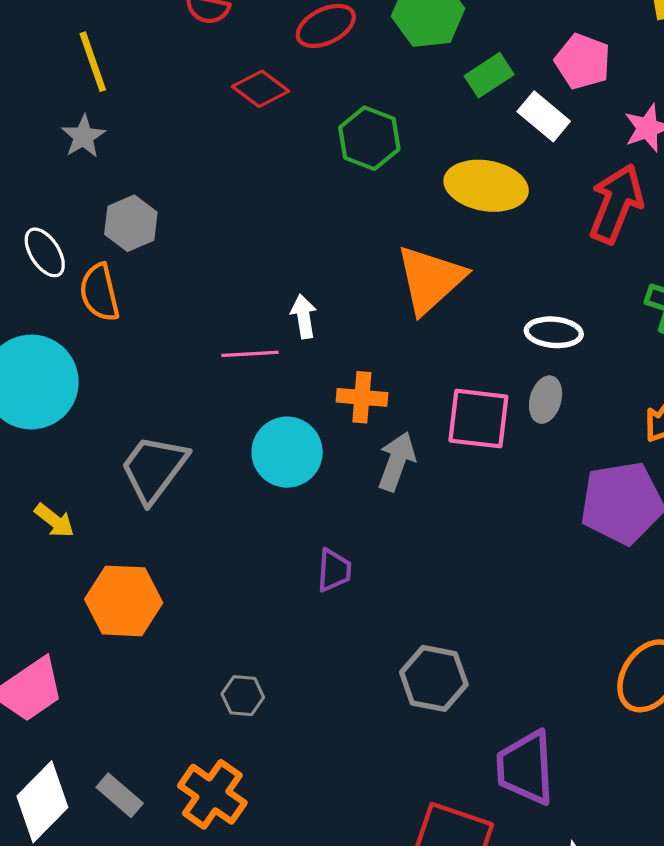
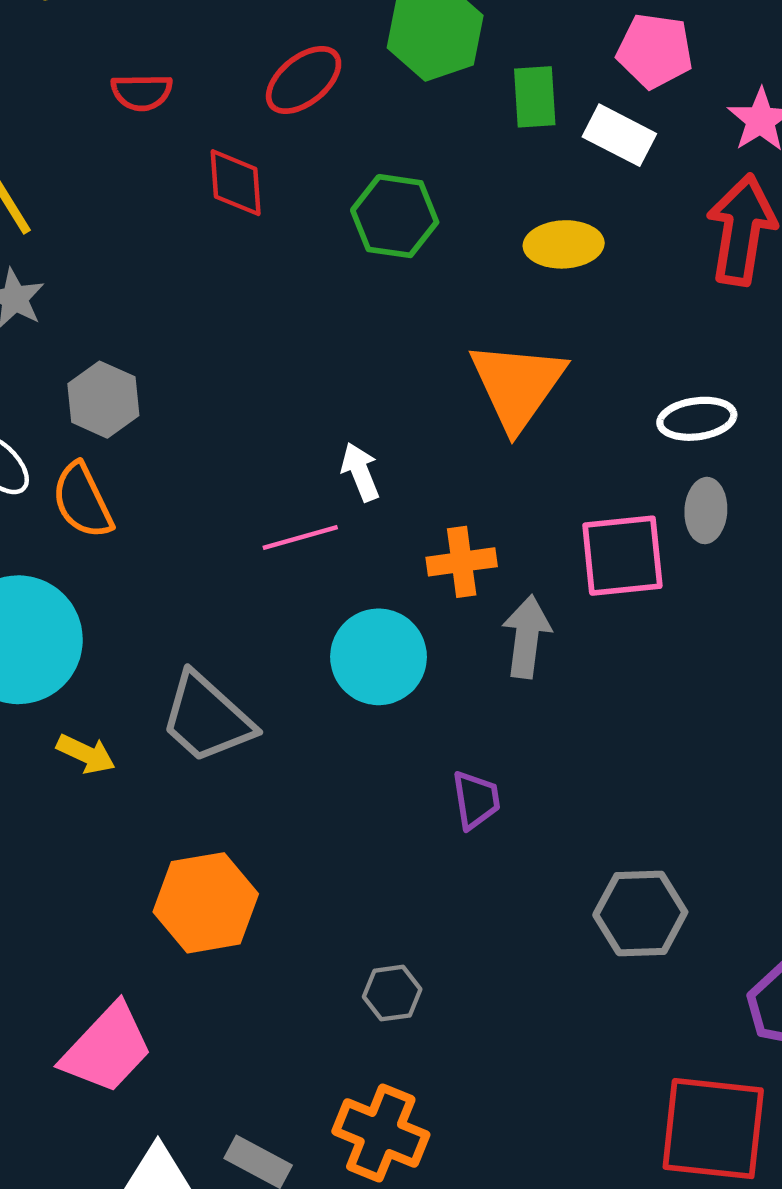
green rectangle: (489, 75) -> (535, 97), turned -48
red diamond: (261, 89) -> (236, 183), turned 62
yellow ellipse: (486, 186) -> (564, 244), size x0.7
gray trapezoid: (154, 468) -> (207, 718), turned -72
yellow arrow: (54, 521) -> (86, 754), moved

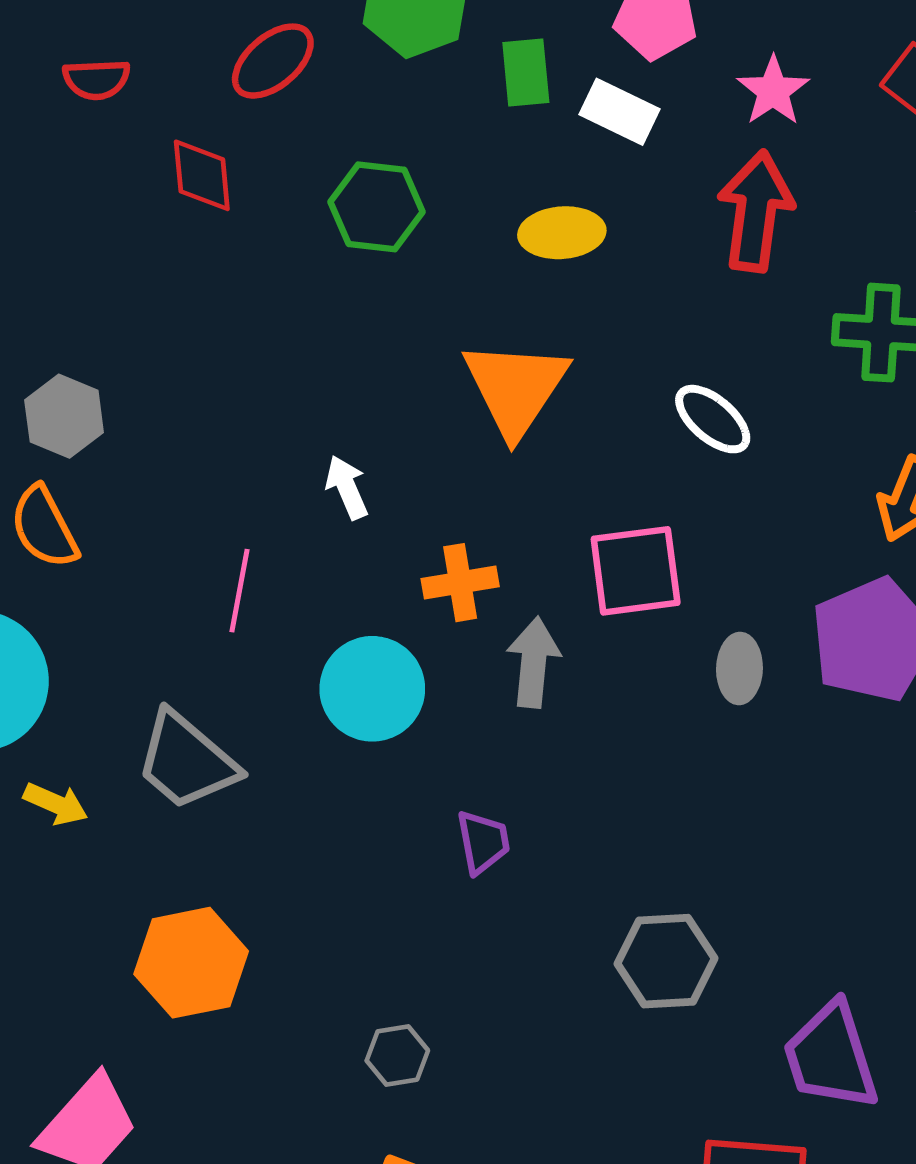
white ellipse: (697, 419) -> (713, 419), turned 50
gray ellipse: (706, 511) -> (739, 669), moved
pink line: (300, 537) -> (239, 591), moved, turned -62

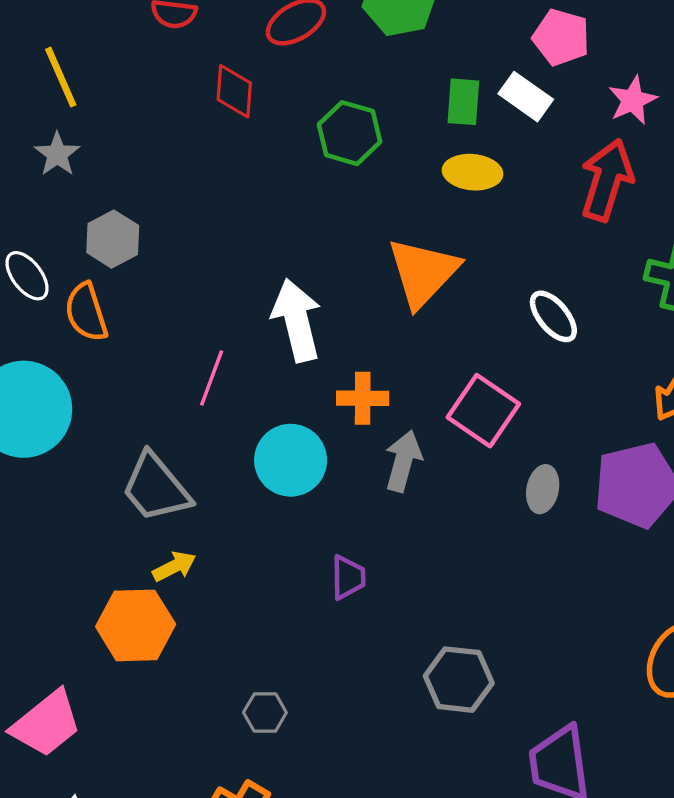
green rectangle: (526, 72) -> (463, 102), moved
white arrow: (347, 487) -> (297, 320), size x1.8
pink square: (636, 571) -> (483, 411), turned 32
yellow arrow: (56, 804) -> (174, 566), moved, turned -60

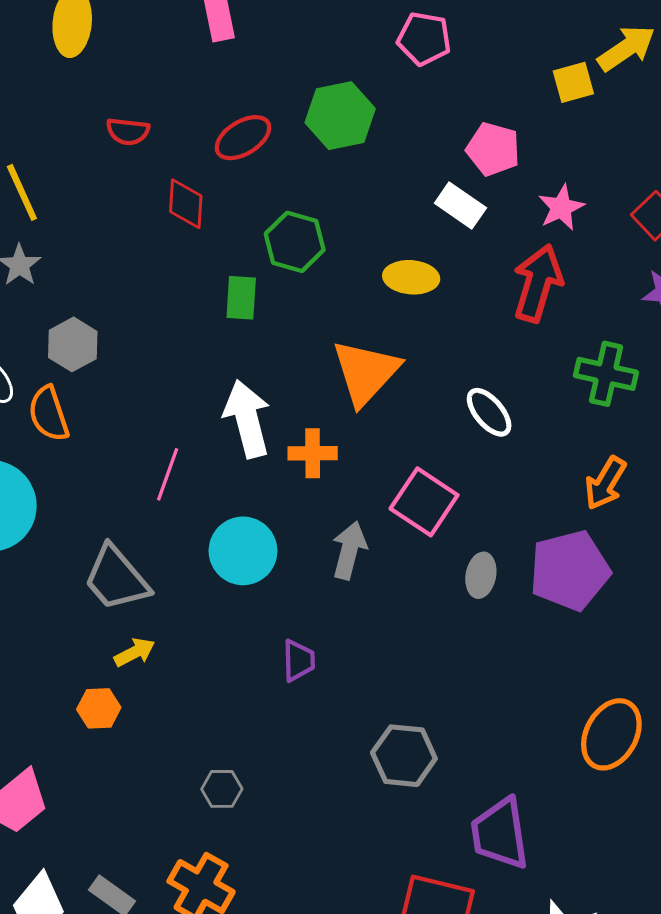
green rectangle: (463, 102) -> (241, 298), moved
orange cross: (363, 398) -> (313, 453), moved
orange hexagon: (136, 625) -> (99, 708), size x0.6

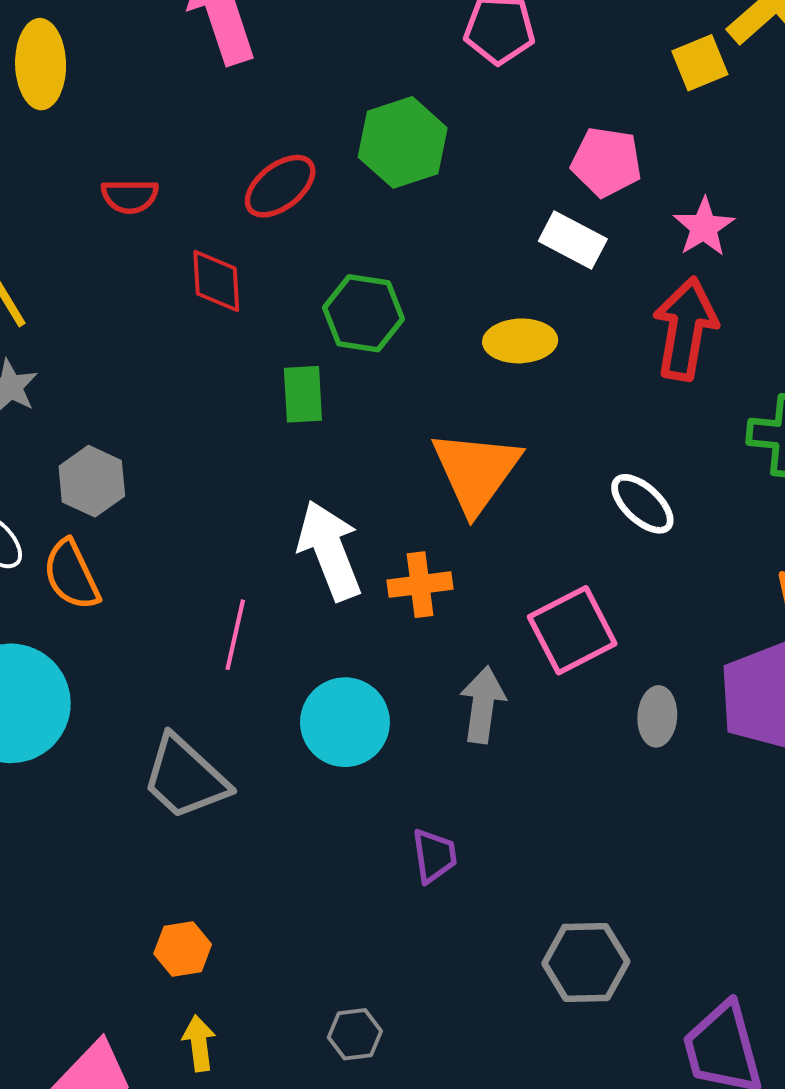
pink square: (424, 502) -> (572, 630), turned 36
yellow arrow: (135, 652) -> (199, 1043), moved, turned -63

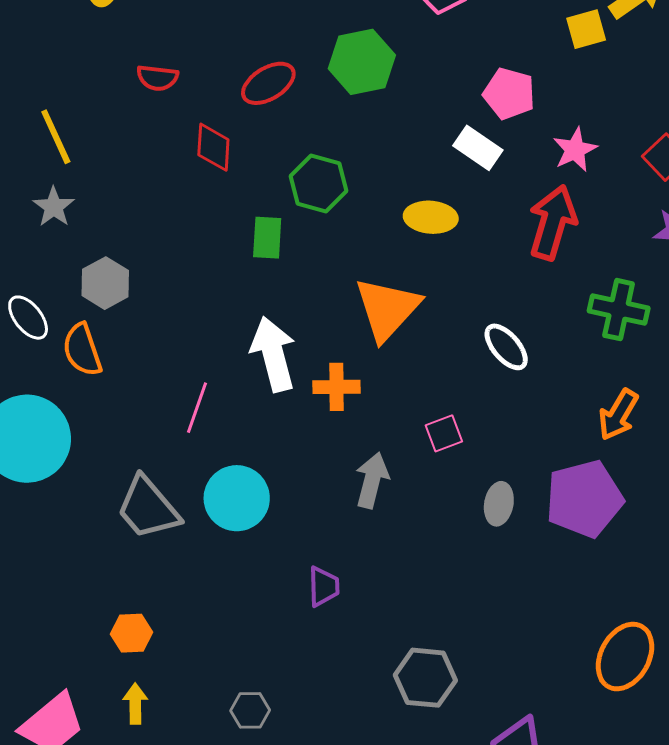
pink square: (572, 630) -> (444, 433), size x0.6
cyan circle: (345, 722) -> (237, 498), moved

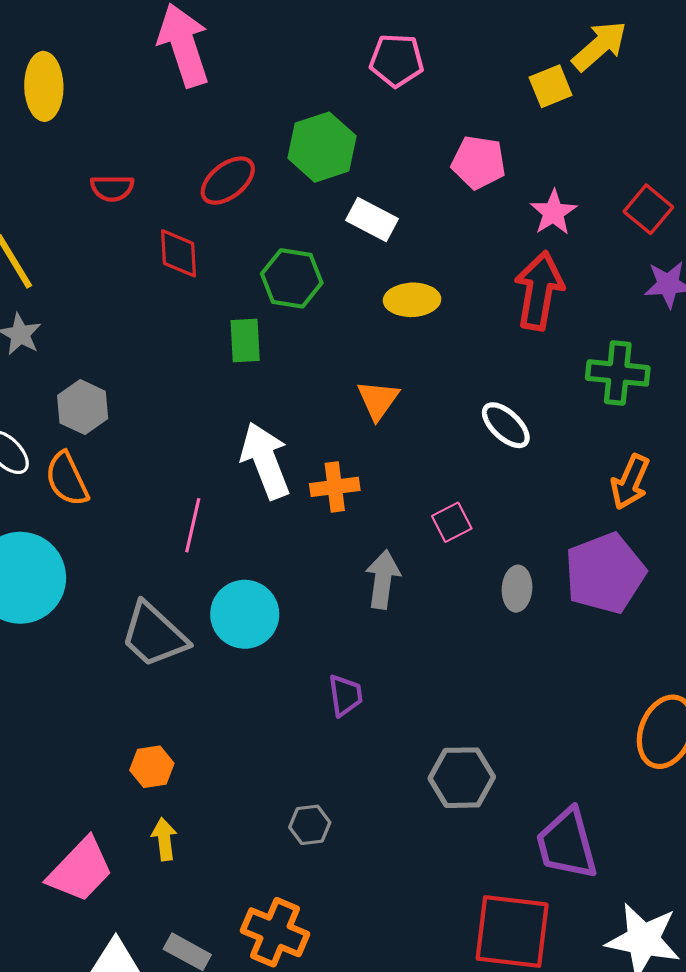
white rectangle: (478, 148) -> (372, 220), moved
orange triangle: (387, 309) -> (378, 400), size x0.6
gray hexagon: (250, 710) -> (310, 825), moved

